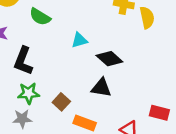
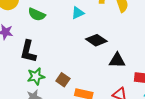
cyan triangle: (79, 40) -> (78, 13), moved
black triangle: (101, 88) -> (117, 60), moved

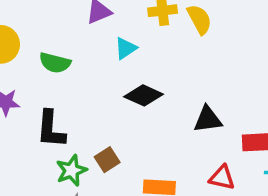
black diamond: (96, 40) -> (144, 95), moved
brown square: (63, 80) -> (107, 160), moved, turned 32

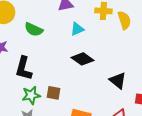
black triangle: (208, 119) -> (118, 80), turned 36
brown square: (107, 160) -> (54, 93), turned 32

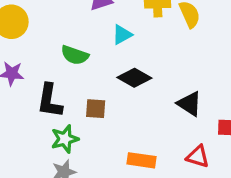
green semicircle: (34, 29) -> (75, 55), moved
brown square: (54, 93) -> (96, 109), moved

